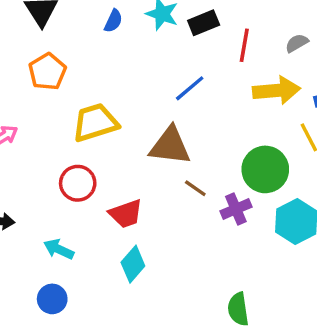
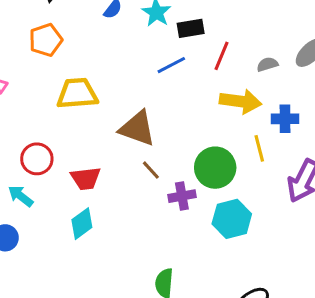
blue line: (190, 88) -> (171, 65), moved
red circle: (78, 183) -> (37, 159), moved

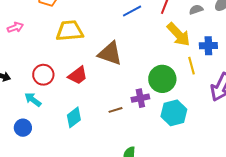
yellow arrow: (240, 101) -> (179, 34), turned 40
brown line: (151, 170) -> (116, 110), moved, turned -64
red trapezoid: (86, 178) -> (78, 75), moved, turned -30

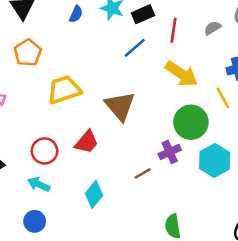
yellow arrow: (179, 34) -> (181, 74), moved
brown triangle: (110, 53) -> (120, 106), turned 44

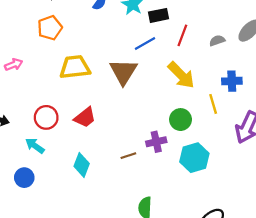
brown triangle: (120, 106) -> (123, 72), moved
green circle: (191, 122) -> (181, 120), size x0.7
cyan diamond: (94, 194) -> (82, 165), turned -30

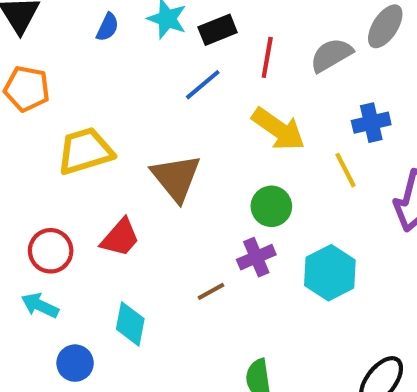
orange pentagon: (50, 28) -> (27, 89), turned -30
gray semicircle: (217, 41) -> (331, 55), size x1.5
brown triangle: (123, 72) -> (176, 178), moved
green circle: (181, 120) -> (271, 206), moved
blue circle: (24, 178) -> (75, 363), moved

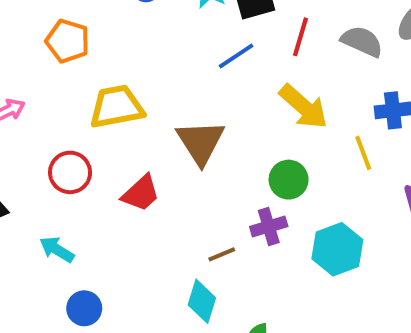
gray semicircle: (331, 55) -> (362, 41), turned 48
red circle: (51, 251) -> (70, 172), moved
cyan diamond: (130, 324) -> (202, 301), moved

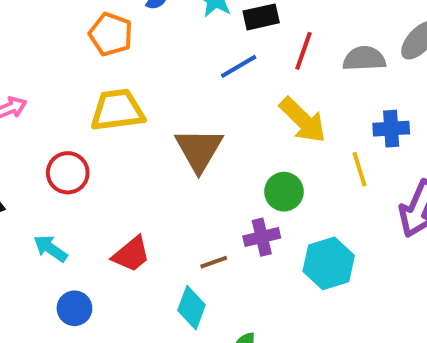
orange pentagon: (68, 41) -> (111, 34), moved
gray semicircle: (362, 41) -> (364, 59), turned -30
red trapezoid: (141, 193) -> (131, 254), moved

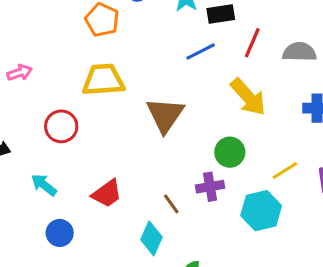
yellow line: (360, 169) -> (285, 170), moved, turned 72
brown line: (214, 262) -> (171, 204), turned 70

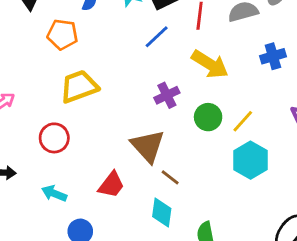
brown triangle: (165, 115) -> (148, 146), moved
yellow line: (285, 170) -> (243, 121), moved
purple cross: (210, 187) -> (167, 95), moved

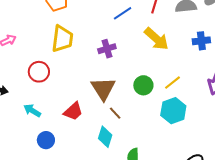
yellow trapezoid: (79, 86) -> (62, 39), turned 108
purple cross: (167, 95) -> (107, 49), moved
green circle: (208, 117) -> (143, 85), moved

